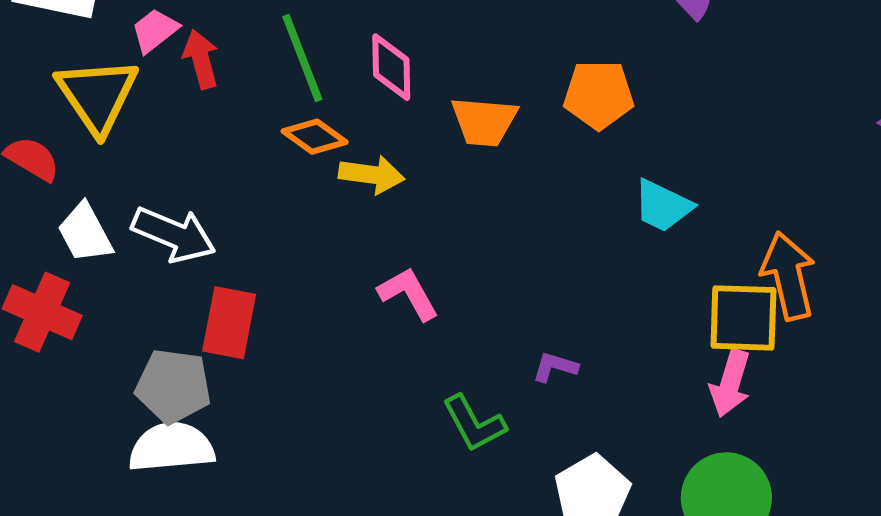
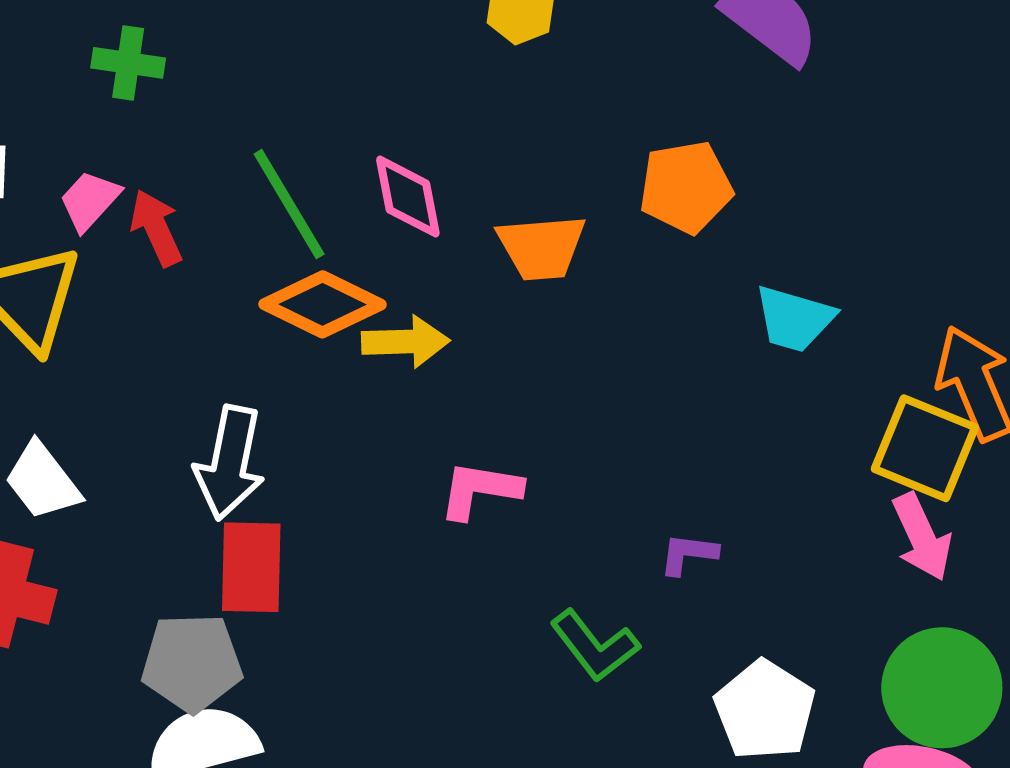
orange diamond: (315, 137) -> (323, 304), size x1.4
white arrow: (174, 234) -> (230, 463), moved, turned 88
pink L-shape: (408, 294) -> (480, 490), turned -42
yellow square: (743, 318) -> (925, 448), turned 30
pink arrow: (730, 383) -> (922, 537), turned -32

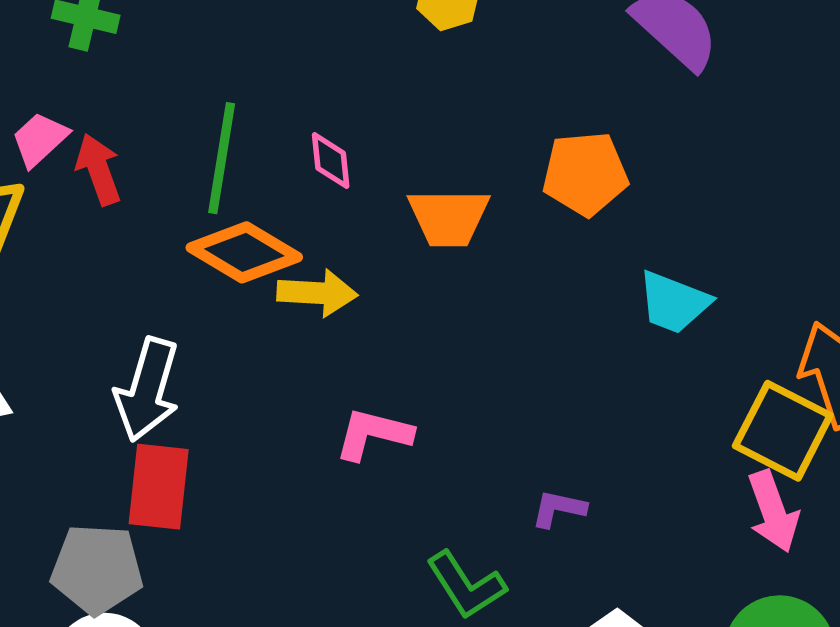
pink diamond: (408, 197) -> (331, 161), size x0.7
green line: (289, 204) -> (222, 158), turned 35

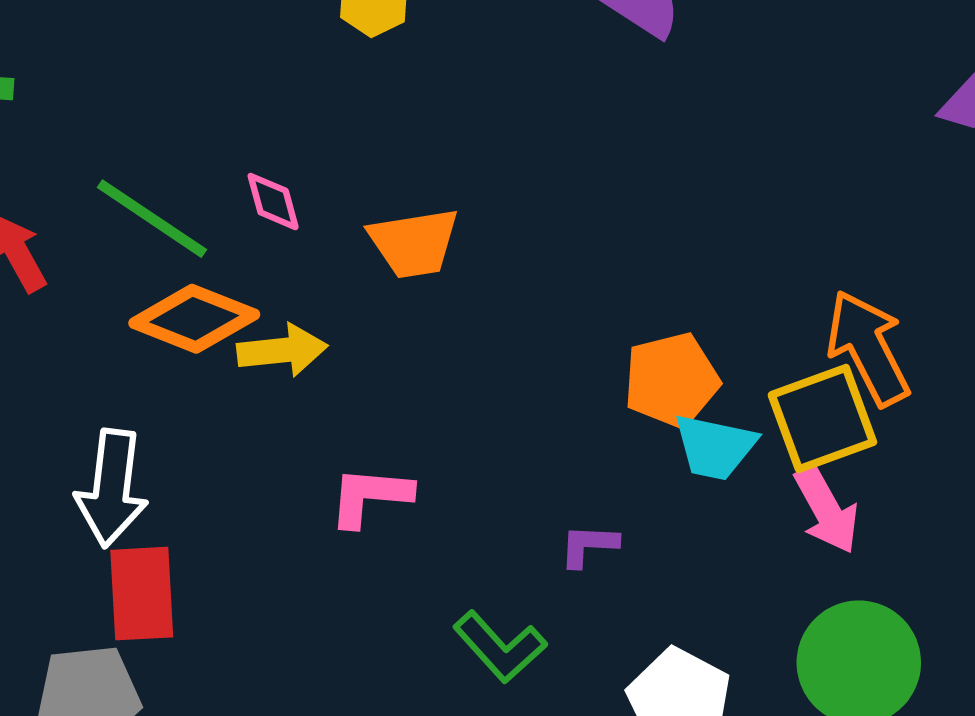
green line: (222, 158) -> (152, 219), turned -56
orange pentagon: (585, 174) -> (671, 380), moved
cyan trapezoid: (674, 302) -> (715, 447), moved
yellow square: (783, 431) -> (822, 419), turned -38

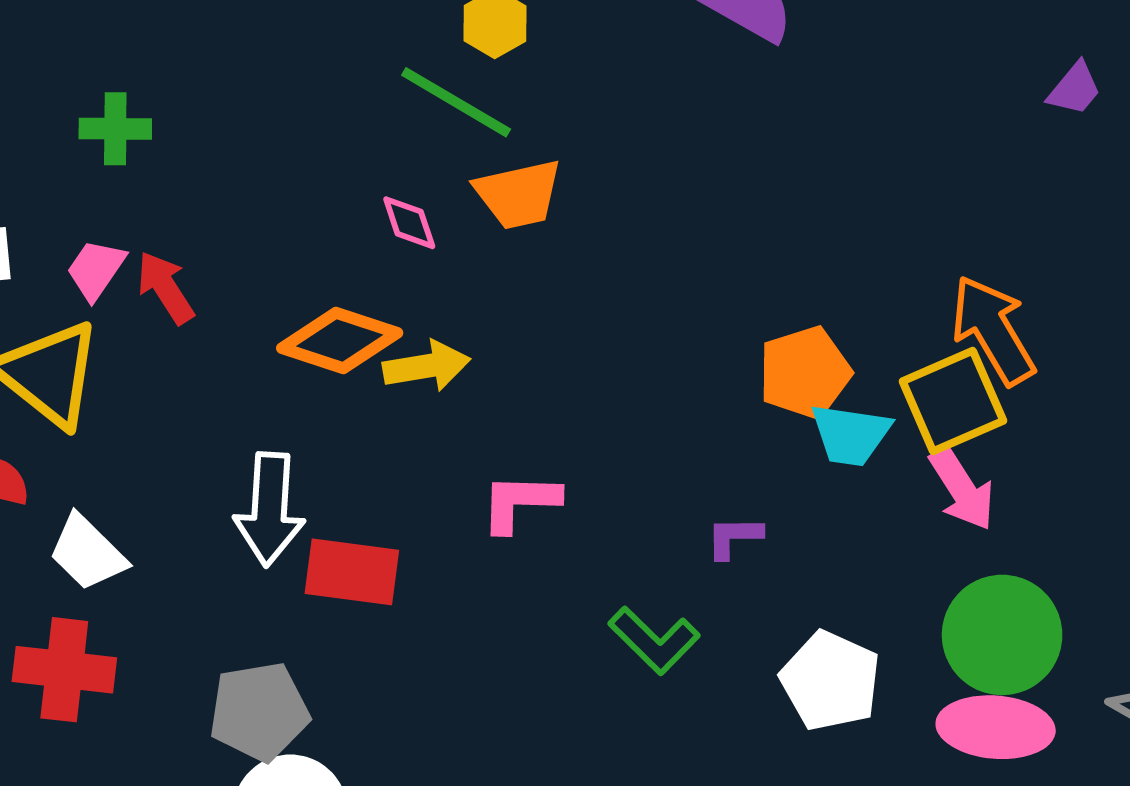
green line: (152, 219) -> (456, 102), moved
orange trapezoid: (414, 243) -> (518, 194), moved
red rectangle: (142, 594) -> (352, 572), moved, turned -76

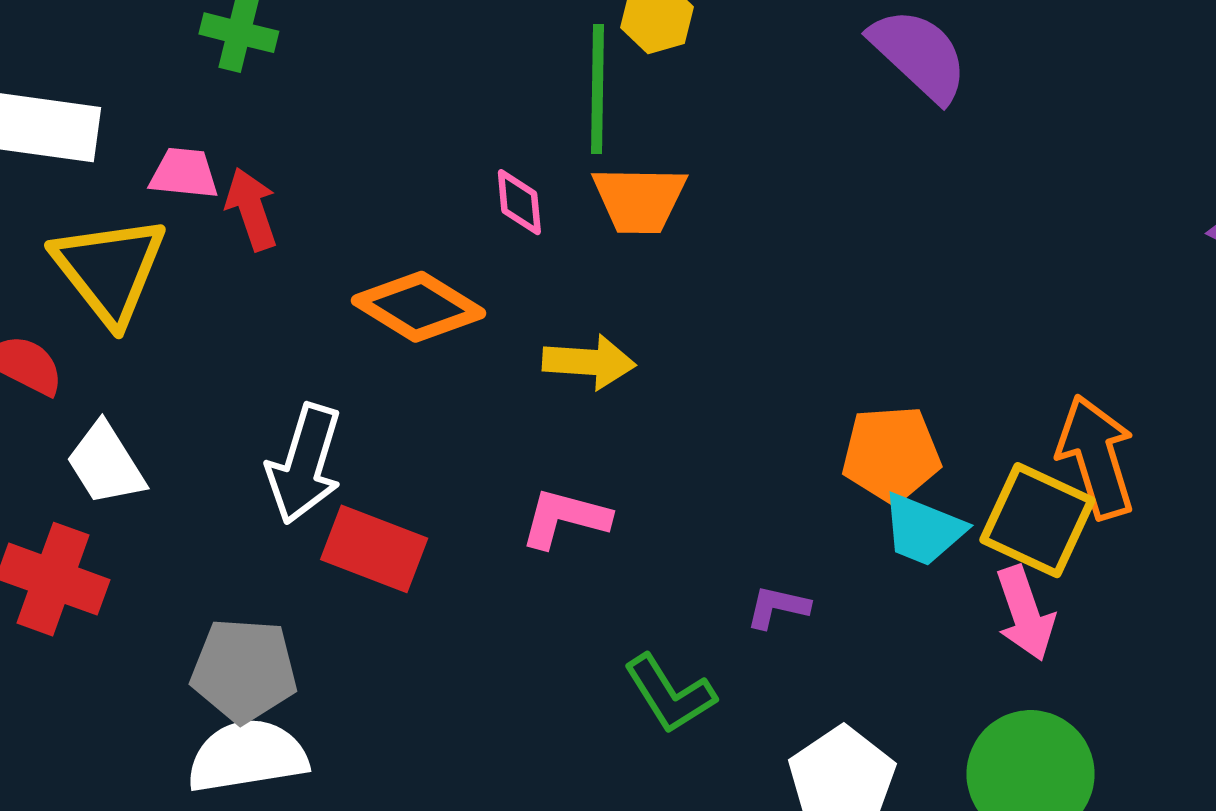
green line: (456, 102) -> (597, 89), turned 47
pink trapezoid: (96, 270) -> (184, 173), turned 48
yellow arrow: (427, 366) -> (589, 362), moved
yellow square: (953, 401) -> (1037, 520), turned 35

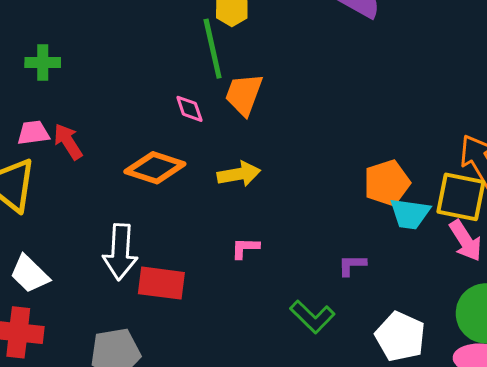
orange trapezoid: (639, 200) -> (244, 94), turned 123
pink L-shape: (565, 518) -> (245, 248), size x0.7

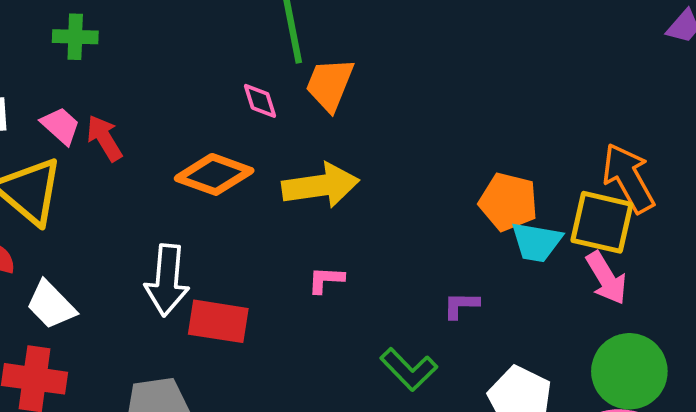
pink trapezoid: (33, 133) -> (61, 126), turned 48
yellow arrow: (239, 174) -> (321, 186), size x1.4
orange pentagon: (387, 183) -> (508, 202), turned 30

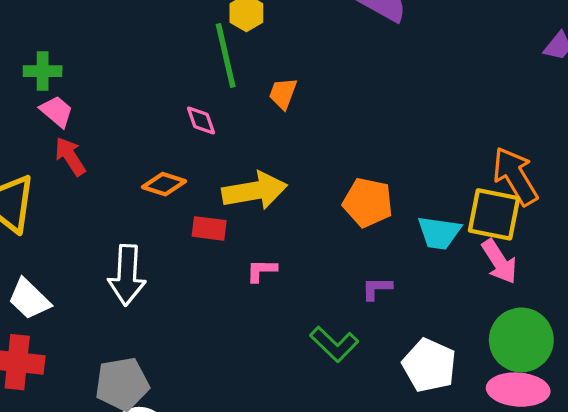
orange trapezoid: (330, 84) -> (283, 93), moved, size x0.7
pink trapezoid: (61, 126) -> (57, 111), moved
orange diamond: (214, 174) -> (164, 184), size x0.7
orange pentagon: (508, 202) -> (368, 202), moved
red rectangle: (218, 321) -> (209, 228), moved, size x0.7

